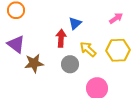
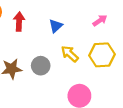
red arrow: (61, 38) -> (19, 22), moved
gray circle: (70, 64) -> (41, 66), moved

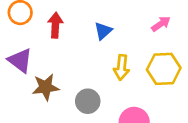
yellow arrow: (70, 54) -> (122, 67), turned -126
gray circle: (41, 66) -> (88, 101), moved

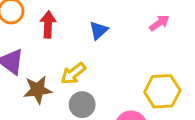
yellow arrow: (122, 67) -> (73, 73), moved, turned 45
yellow hexagon: (164, 69) -> (162, 91), moved

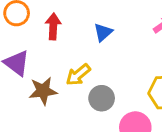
gray circle: (82, 105) -> (102, 98), moved

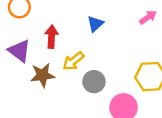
red arrow: (53, 26) -> (52, 37), moved

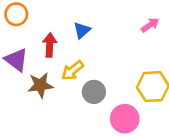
blue triangle: (95, 24) -> (82, 30), moved

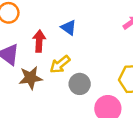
blue triangle: (82, 30) -> (69, 28), turned -42

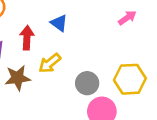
gray circle: (80, 84) -> (87, 83), moved

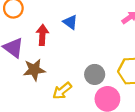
yellow arrow: (50, 63) -> (62, 91), moved

